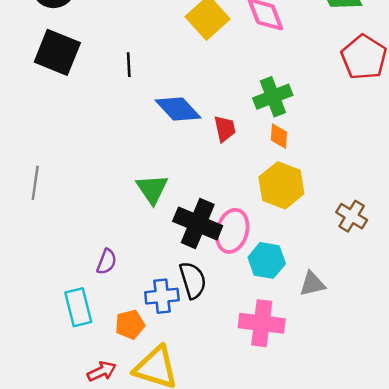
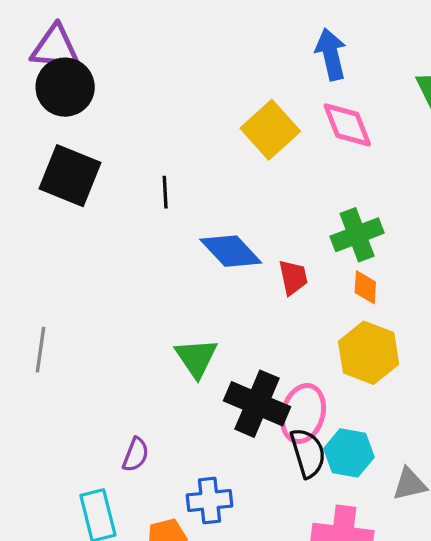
black semicircle: (193, 280) -> (308, 453), moved

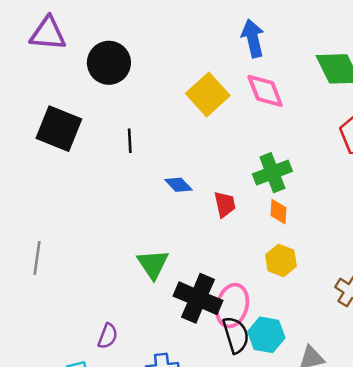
black circle: (65, 87) -> (109, 63), moved
blue diamond: (231, 251) -> (178, 185), size x0.6
yellow hexagon: (369, 353) -> (281, 260), size x0.7

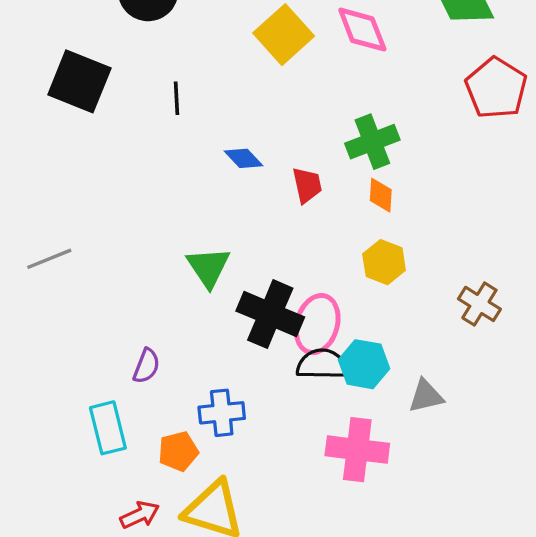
gray line: (37, 258) -> (49, 259), turned 60
black semicircle: (236, 335) -> (322, 364), turned -72

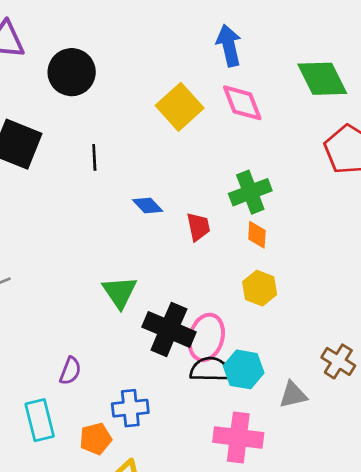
brown cross: (479, 304) -> (338, 361), moved

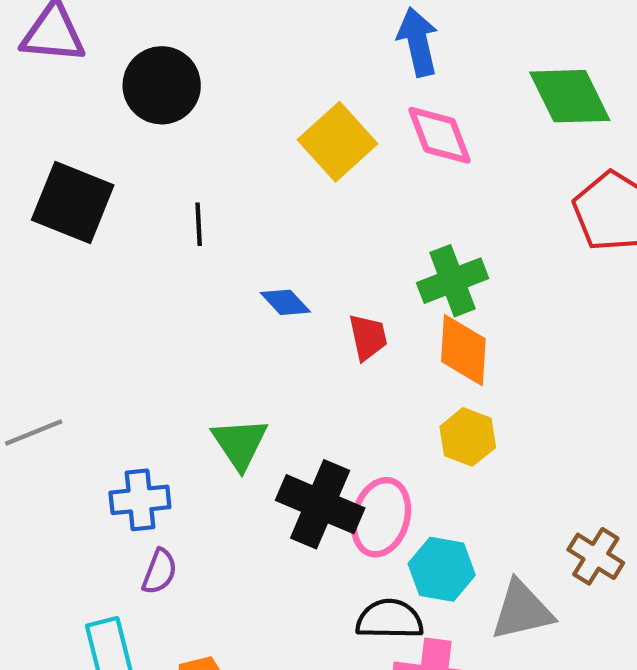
orange diamond: (257, 235) -> (463, 350), size x1.6
black semicircle: (210, 369) -> (390, 619), moved
gray triangle: (293, 395) -> (522, 611), size x1.4
blue cross: (130, 408) -> (140, 500), moved

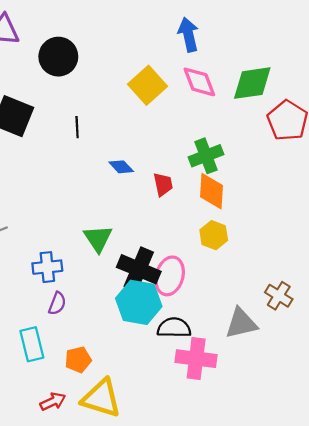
green diamond: (570, 96) -> (252, 83), moved, turned -72
cyan hexagon: (442, 569) -> (139, 302), moved, size x1.4

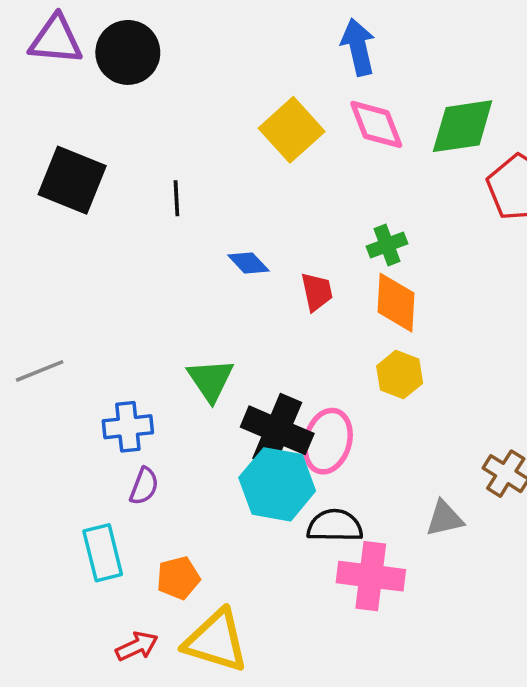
black circle: (58, 57) -> (128, 52), moved
green cross: (206, 156) -> (387, 245), size x0.7
gray triangle: (241, 323) -> (445, 519), size x0.7

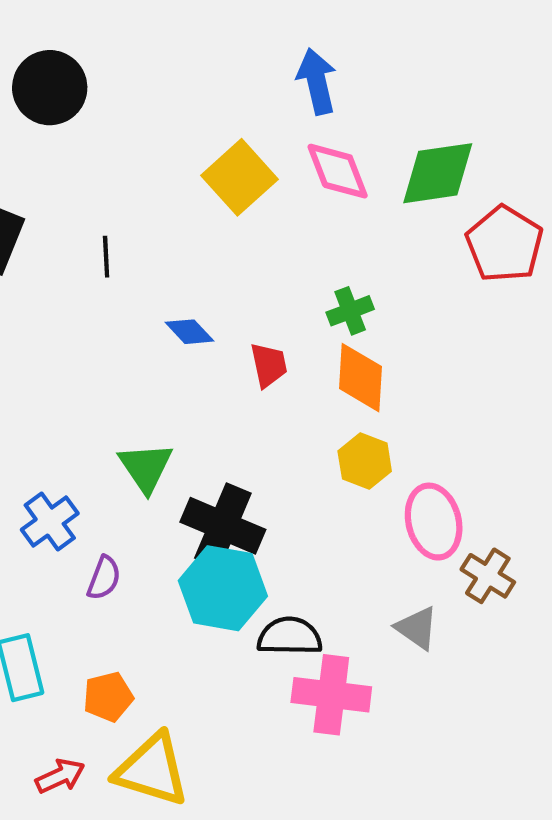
blue cross: (128, 427) -> (50, 522), turned -30
pink ellipse: (328, 441) -> (434, 522), moved, turned -30
purple semicircle: (144, 486) -> (104, 578), moved
gray triangle: (445, 519) -> (417, 628), turned 48

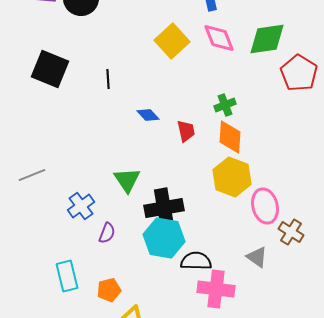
yellow hexagon: (365, 461) -> (232, 177), size x1.5
black cross: (223, 526) -> (164, 208), turned -33

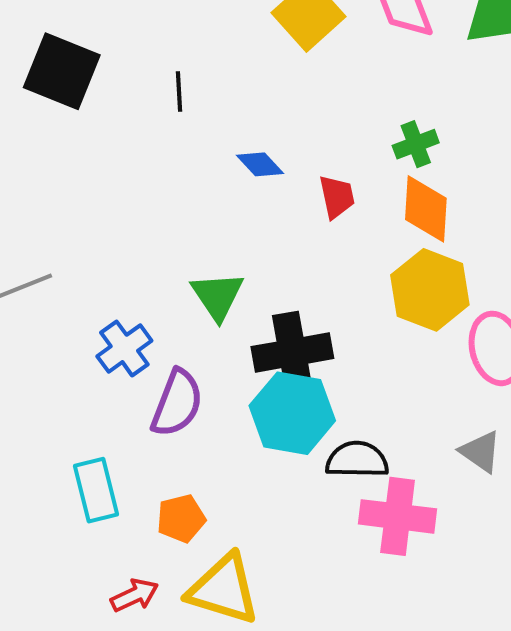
purple semicircle: (107, 233) -> (177, 403), size x1.6

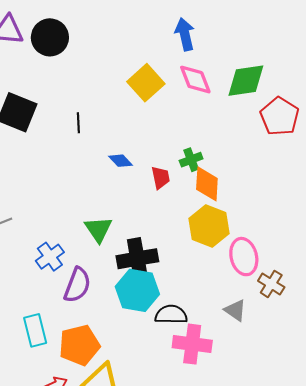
green cross: (416, 144) -> (191, 160), moved
orange pentagon: (181, 518) -> (79, 345), size x1.6

